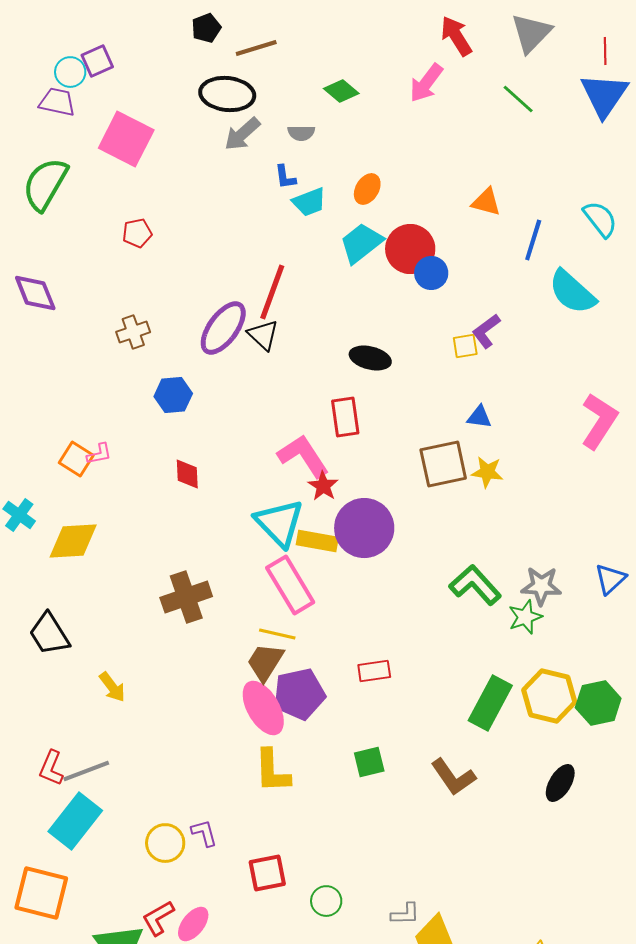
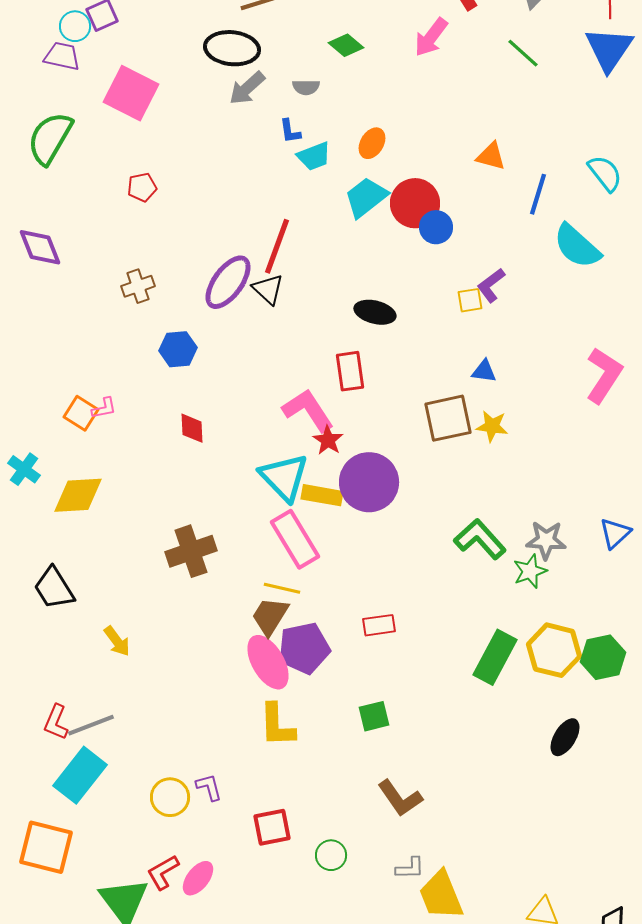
brown L-shape: (453, 777) -> (400, 798), moved

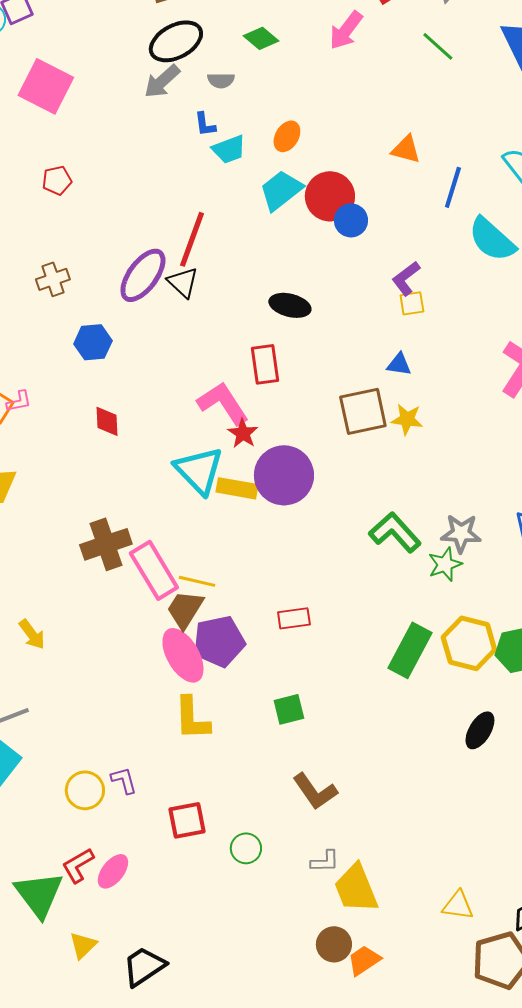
black ellipse: (232, 48) -> (176, 41), moved, turned -34
yellow square: (470, 300) -> (412, 303), moved
pink rectangle: (295, 539) -> (154, 570), moved

